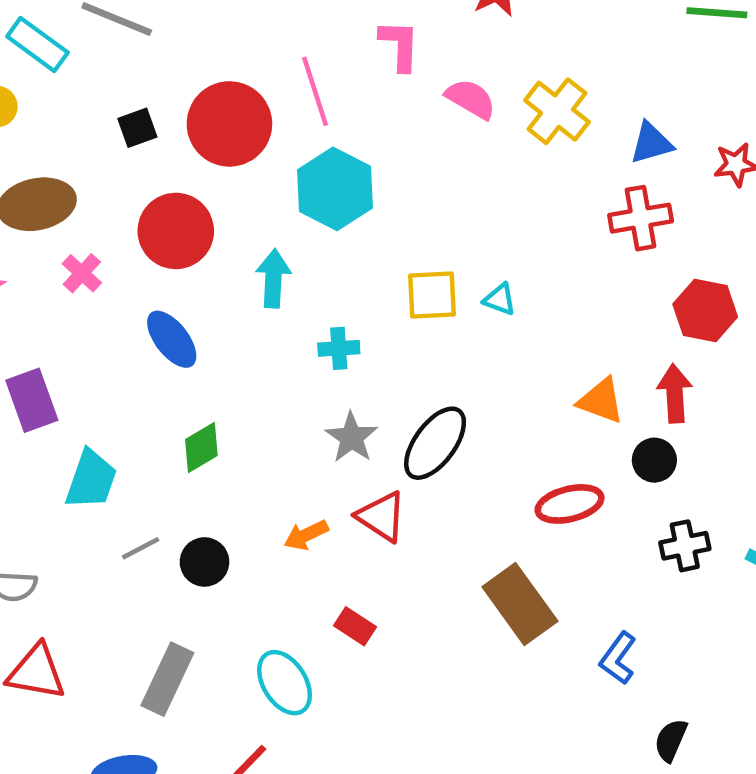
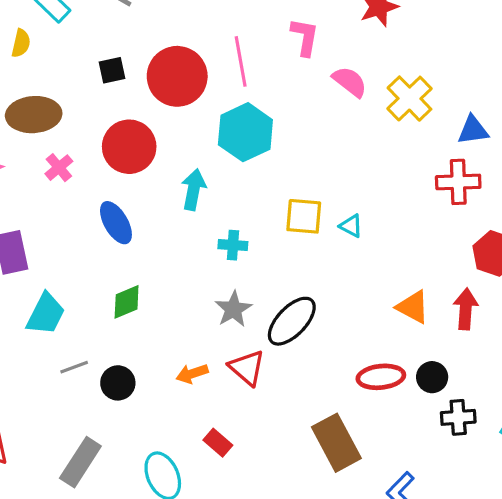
black circle: (654, 460) -> (432, 377), moved

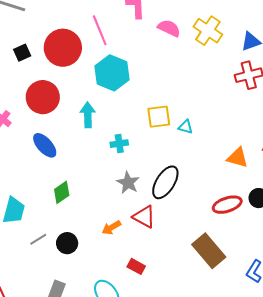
cyan triangle: (351, 226) -> (186, 127), moved

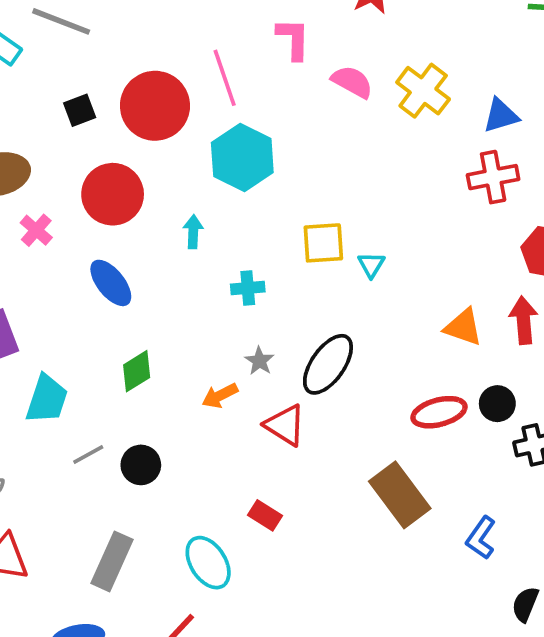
cyan arrow: (88, 115) -> (193, 232), size x0.7
cyan triangle: (186, 127) -> (371, 265), turned 42
gray star: (128, 183) -> (259, 361), size x0.7
orange arrow: (111, 228) -> (220, 396), moved

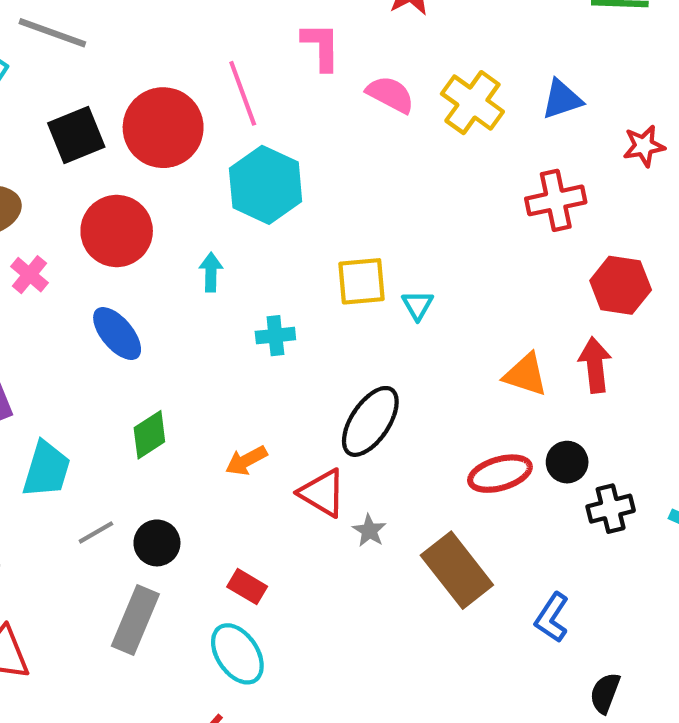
black square: (80, 110) -> (76, 135), size x1.5
blue triangle: (501, 115) -> (562, 99), moved
gray star: (259, 361) -> (369, 531), moved
red rectangle: (265, 515) -> (247, 587), moved
gray rectangle: (112, 561) -> (135, 620), moved

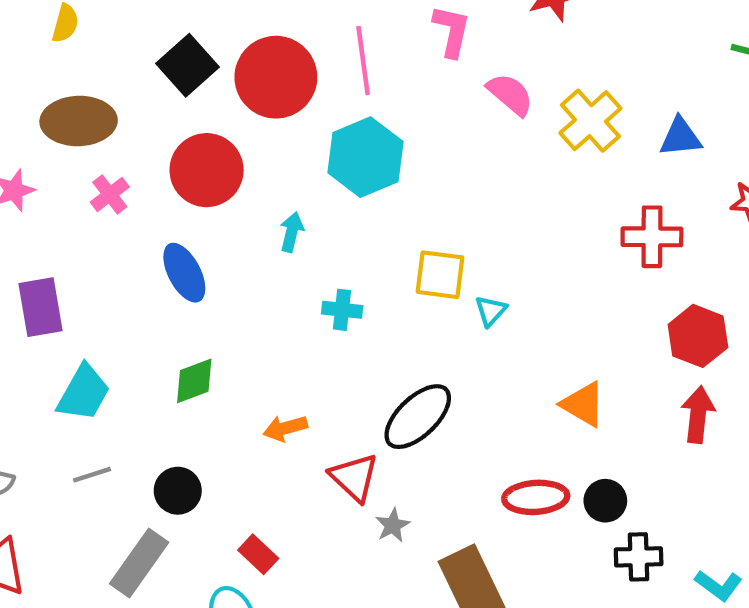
black square: (76, 135) -> (188, 65), turned -32
red arrow: (595, 365) -> (698, 415), moved
gray line: (96, 532) -> (92, 475), moved

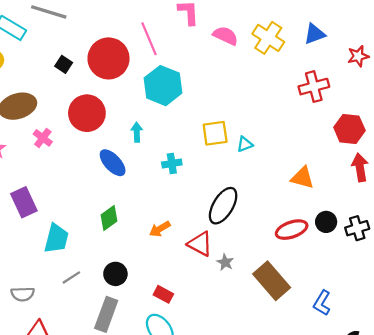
black square: (188, 65) -> (64, 64), size x0.6
blue ellipse: (184, 273) -> (113, 163), moved
cyan triangle: (491, 311) -> (245, 144), turned 42
black cross: (639, 557) -> (357, 228), moved

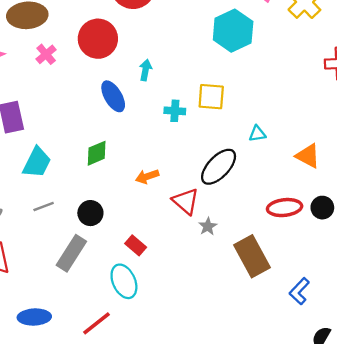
cyan hexagon: (163, 86) -> (233, 31), moved
yellow square: (215, 133) -> (211, 97), moved
cyan triangle: (245, 144) -> (257, 134), moved

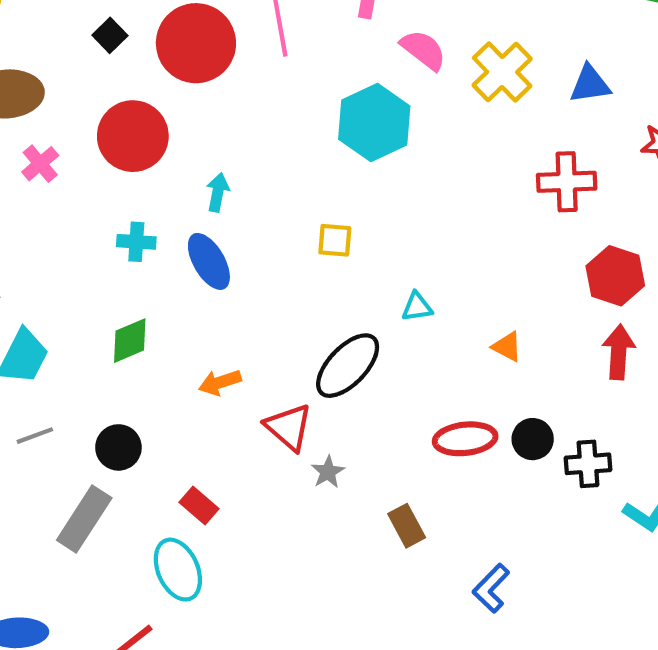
blue ellipse: (113, 96) -> (209, 261), moved
yellow square: (211, 97) -> (335, 240), size x0.7
cyan cross: (175, 111) -> (136, 242), moved
orange triangle: (308, 156) -> (507, 347), size x0.7
brown rectangle: (252, 256) -> (407, 526), size x0.6

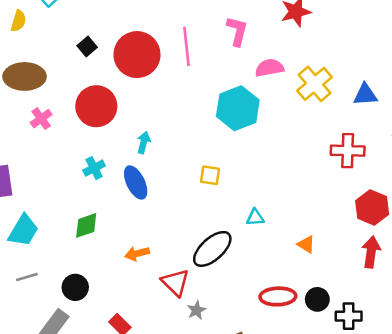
pink semicircle: (423, 50) -> (269, 68), turned -52
cyan cross: (136, 242) -> (94, 168), turned -35

